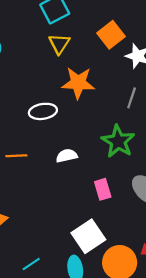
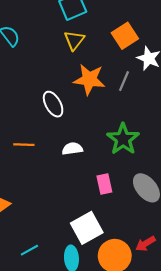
gray line: (132, 98) -> (124, 81), moved
white ellipse: (43, 111) -> (53, 104), turned 65

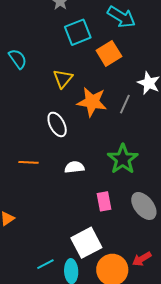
orange square: (125, 36) -> (109, 53), moved
yellow triangle: (74, 40) -> (63, 79), moved
cyan line: (29, 250) -> (45, 264), moved

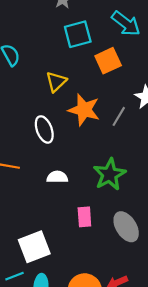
white square: (86, 243) -> (34, 247), moved

